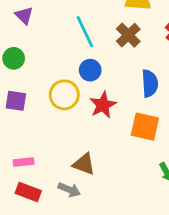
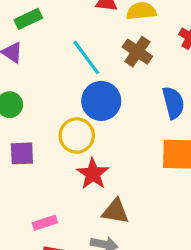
blue circle: (90, 70) -> (101, 101), size x1.5
red star: (103, 105) -> (93, 174), moved

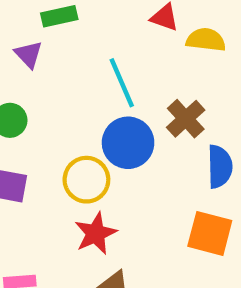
brown cross: (137, 52) -> (186, 119), moved

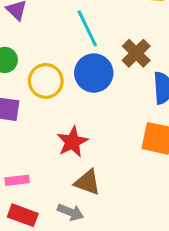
yellow circle: (86, 180) -> (46, 81), moved

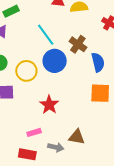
pink rectangle: (17, 180) -> (34, 132), moved
brown triangle: (87, 182) -> (77, 137), moved

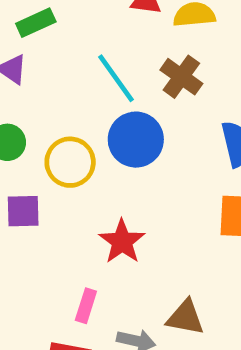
brown cross: (78, 44) -> (181, 77), moved
pink rectangle: (34, 132) -> (86, 306), turned -56

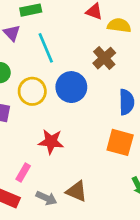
cyan line: (116, 78) -> (46, 48), moved
red star: (122, 242) -> (51, 142), turned 30

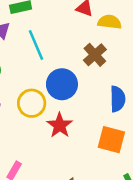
yellow circle: (32, 91) -> (32, 103), moved
red star: (51, 142) -> (60, 125), moved, turned 30

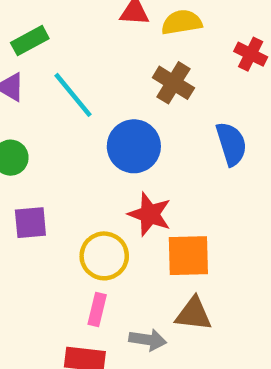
yellow circle: (32, 103) -> (104, 256), moved
orange square: (111, 140) -> (188, 256), moved

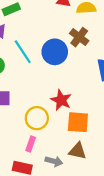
cyan line: (73, 95) -> (23, 52), moved
blue circle: (134, 146) -> (55, 52), moved

